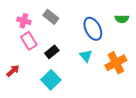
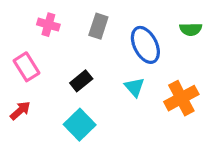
gray rectangle: (51, 17) -> (98, 26), moved, turned 70
pink cross: (24, 21) -> (48, 25), moved
pink rectangle: (29, 41) -> (26, 67), moved

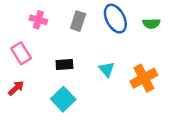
blue ellipse: (145, 45) -> (115, 19), moved
black rectangle: (81, 81) -> (64, 64), turned 35

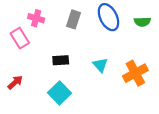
pink rectangle: (21, 53) -> (20, 38), moved

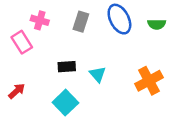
cyan triangle: (100, 65) -> (98, 74), moved

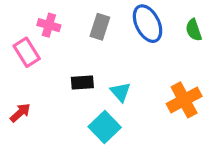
green semicircle: (157, 24) -> (194, 30), turned 72
cyan square: (65, 103) -> (105, 127), moved

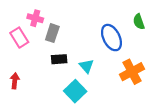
blue ellipse: (148, 24) -> (111, 38), moved
gray rectangle: (100, 27) -> (52, 33), moved
red arrow: (20, 113) -> (15, 81), turned -42

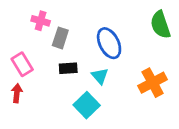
green semicircle: (139, 22) -> (160, 25), size x1.5
pink rectangle: (19, 38) -> (22, 64), moved
blue ellipse: (111, 38) -> (109, 43), moved

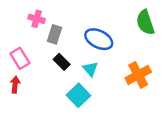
blue ellipse: (109, 43) -> (99, 39), turned -36
black rectangle: (68, 68) -> (62, 62), turned 49

